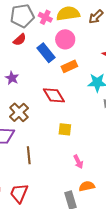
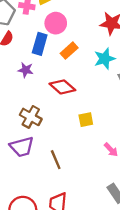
blue rectangle: (46, 53) -> (40, 44), turned 72
purple star: (12, 78) -> (26, 70), moved

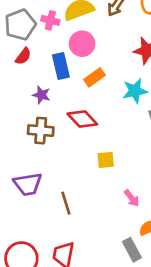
blue rectangle: (40, 44) -> (61, 66), turned -35
brown cross: (31, 117) -> (41, 131), moved, turned -30

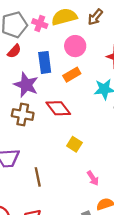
pink circle: (82, 44) -> (75, 46), moved
purple star: (41, 95) -> (26, 85), size x1.6
yellow square: (106, 160) -> (74, 144), turned 32

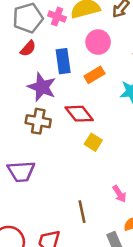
yellow square: (74, 144) -> (93, 142), moved
brown line: (38, 177) -> (82, 212), moved

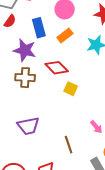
purple trapezoid: (21, 171) -> (28, 126), moved

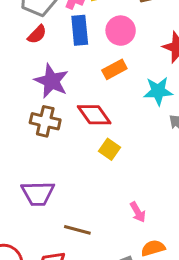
blue rectangle: (39, 28) -> (80, 30), moved
brown line: (69, 145) -> (77, 230), moved, turned -66

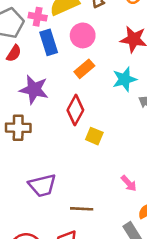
red diamond: (94, 115) -> (75, 110), turned 76
brown cross: (45, 121) -> (18, 128), moved

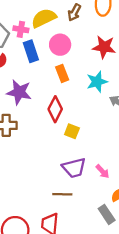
orange rectangle: (84, 69) -> (62, 73), turned -70
purple trapezoid: (42, 185) -> (74, 168), moved

